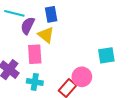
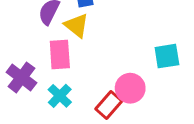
cyan cross: (35, 82) -> (60, 96), turned 35

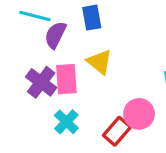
yellow triangle: (77, 25) -> (100, 62), moved
purple cross: (21, 77) -> (41, 82), moved

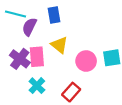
pink circle: (139, 114) -> (86, 61), moved

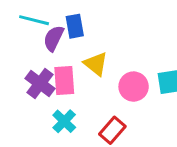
blue rectangle: (54, 15) -> (75, 26), moved

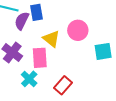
pink rectangle: (64, 80) -> (40, 58), moved
pink circle: (134, 87) -> (78, 30), moved

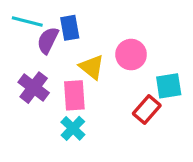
cyan cross: (29, 79) -> (73, 128), moved
red rectangle: (63, 85) -> (147, 109), moved

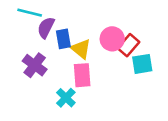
blue rectangle: (70, 28) -> (63, 39), moved
pink rectangle: (74, 95) -> (82, 75), moved
red rectangle: (147, 109) -> (128, 45), moved

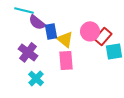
purple semicircle: (46, 28) -> (37, 22), turned -78
cyan cross: (66, 98) -> (36, 78), moved

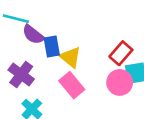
pink circle: (90, 31) -> (120, 82), moved
pink rectangle: (66, 60) -> (72, 85), turned -36

